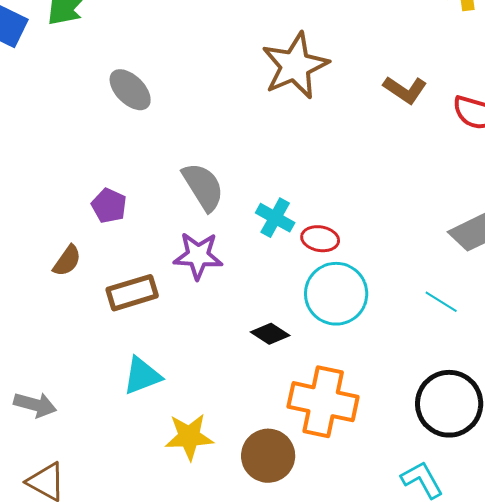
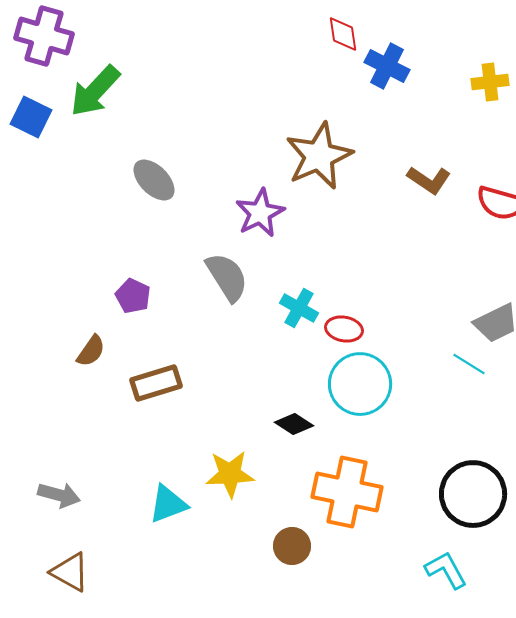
purple star: (198, 256) -> (260, 213), moved, turned -30
cyan line: (441, 302) -> (469, 364), moved
cyan triangle: (142, 376) -> (168, 504), moved
yellow star: (189, 437) -> (230, 474), moved
brown circle: (268, 456) -> (292, 546), size x0.7

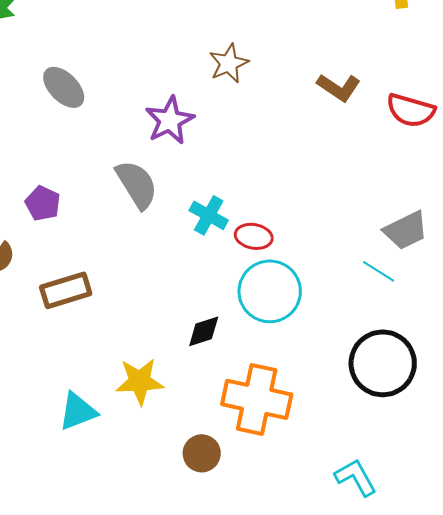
brown star: (319, 156) -> (229, 63), size x0.6
black diamond: (294, 424) -> (204, 331), turned -51
black circle: (473, 494) -> (383, 363), moved

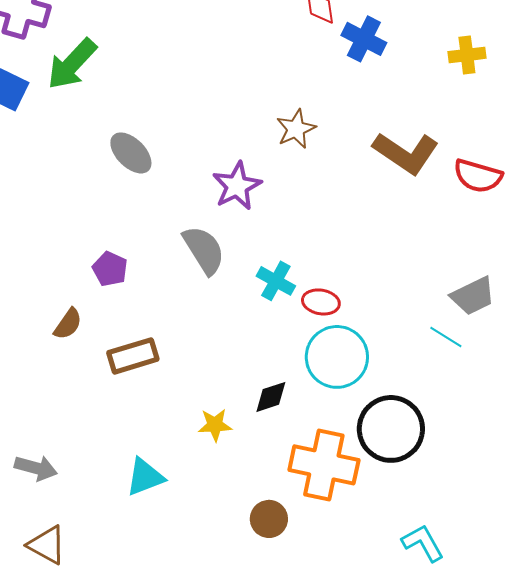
brown L-shape: (339, 87) -> (406, 153), size x1.5
black circle: (383, 363) -> (391, 429), moved
yellow star: (140, 381) -> (215, 425), moved, size x0.7

